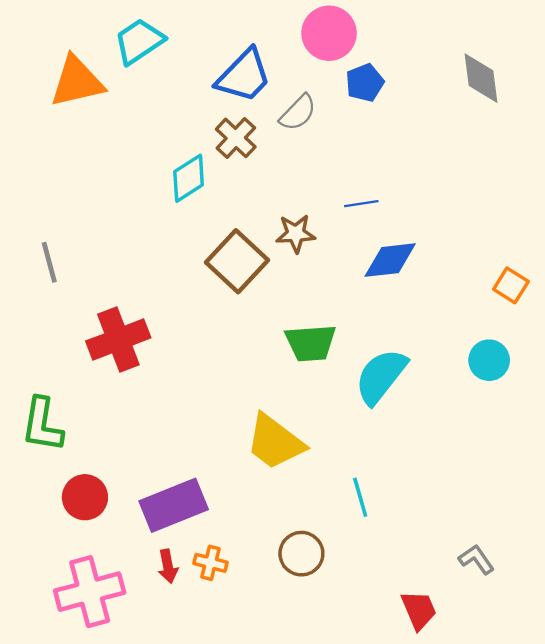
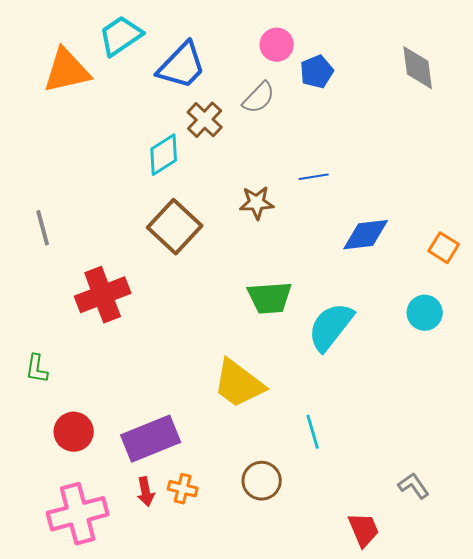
pink circle: (329, 33) -> (277, 45), moved, size x0.7
blue trapezoid: (244, 76) -> (182, 66), moved
blue diamond: (390, 260) -> (366, 235), moved
brown square: (237, 261) -> (175, 227), moved
green L-shape: (42, 425) -> (37, 369), size x0.6

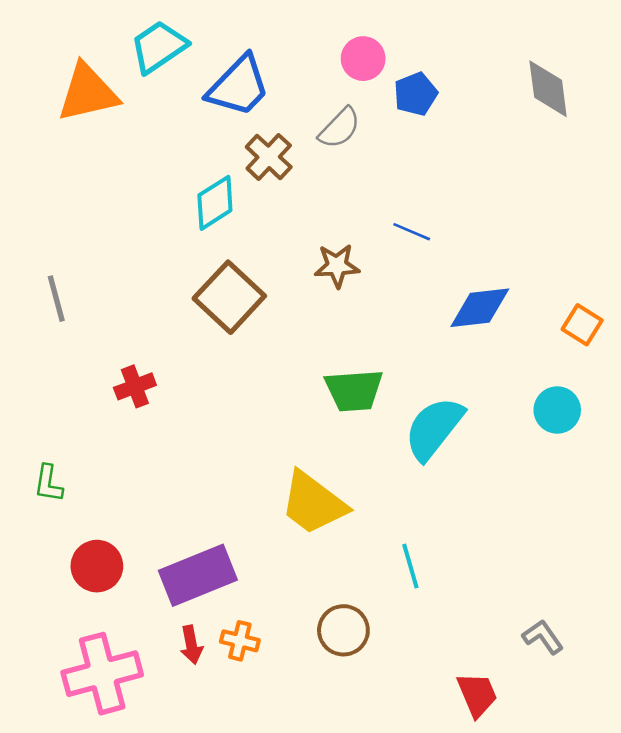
blue line: (314, 177) -> (412, 232), turned 32
red cross: (103, 295) -> (135, 386), size x0.6

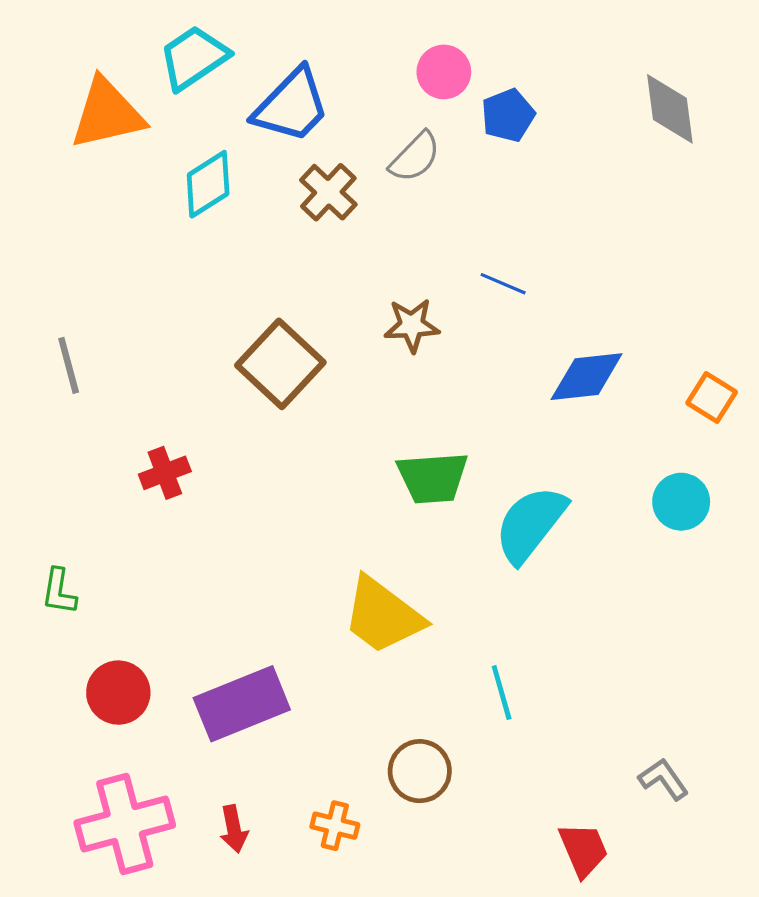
cyan diamond: (215, 203) -> (208, 184), moved
orange cross: (240, 641) -> (335, 826), moved
red arrow: (191, 645) -> (234, 829), moved

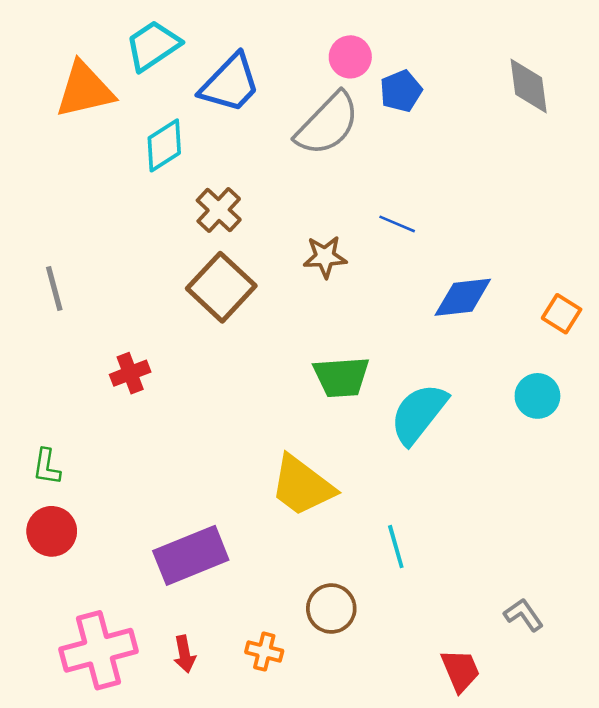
gray semicircle: (415, 157) -> (327, 124), size x1.6
brown cross: (328, 192) -> (219, 210), moved
red circle: (118, 693) -> (52, 531), moved

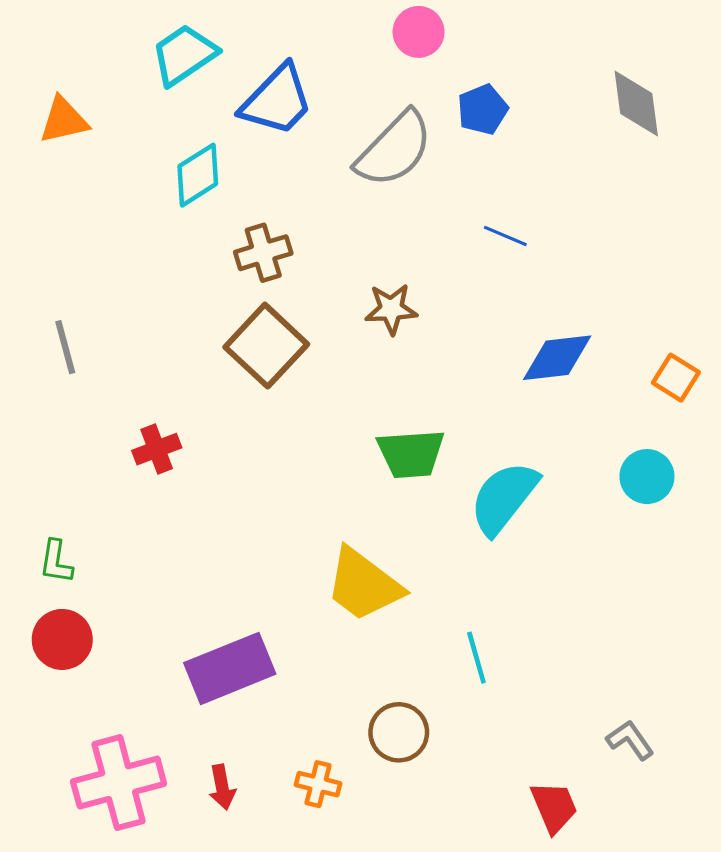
pink circle: (350, 57) -> (419, 32), moved
orange triangle: (85, 90) -> (64, 120), moved, size x0.7
brown cross: (219, 210) -> (263, 253), turned 30
blue line: (397, 224) -> (505, 236), moved

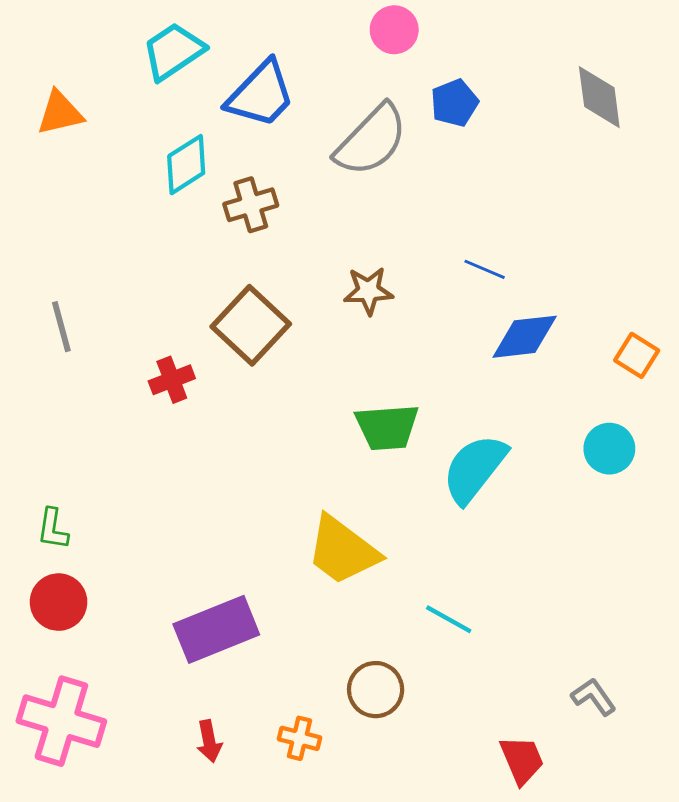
blue line: (505, 236) -> (485, 269), moved
brown cross: (263, 253) -> (251, 205), moved
red cross: (157, 449) -> (172, 380), moved
cyan line: (476, 658) -> (449, 619), turned -45
pink cross: (119, 783) -> (61, 721), moved, turned 32

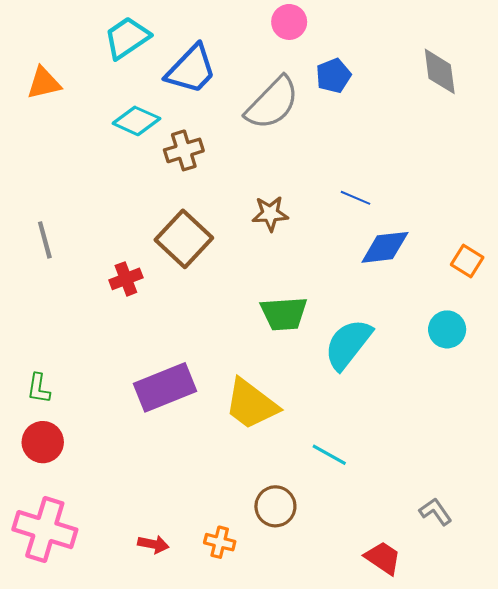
cyan diamond: (186, 165) -> (136, 121), turned 57
purple rectangle: (216, 629) -> (165, 387), moved
red arrow: (209, 741) -> (153, 544), turned -68
red trapezoid: (522, 760) -> (383, 558), turned -33

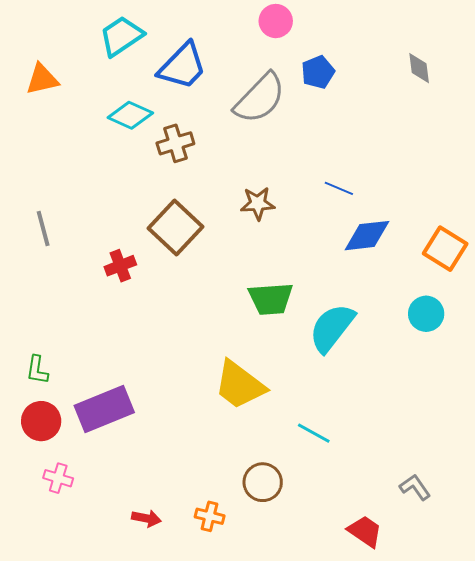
gray diamond: (440, 71) -> (419, 68), size x0.7
orange square: (467, 261) -> (445, 249), size x1.4
purple rectangle: (165, 387) -> (104, 409), moved
pink cross: (45, 530) -> (58, 478), moved, size x0.5

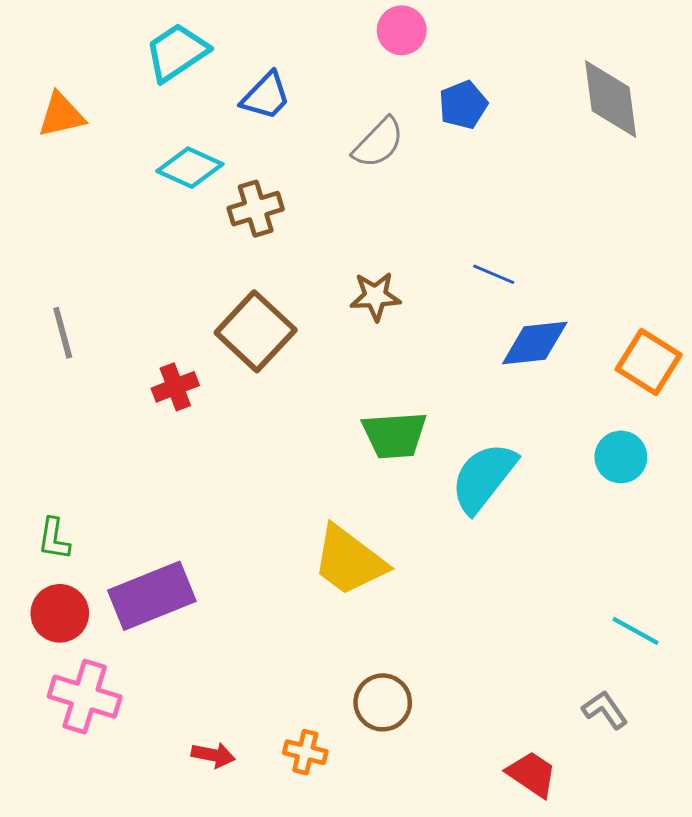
blue trapezoid: (182, 66) -> (266, 96), size x0.7
gray diamond: (419, 68) -> (611, 99), size x1.8
gray semicircle: (260, 98) -> (378, 143), size x0.7
cyan line: (314, 433) -> (635, 631), moved
pink cross: (58, 478) -> (85, 697), size x1.6

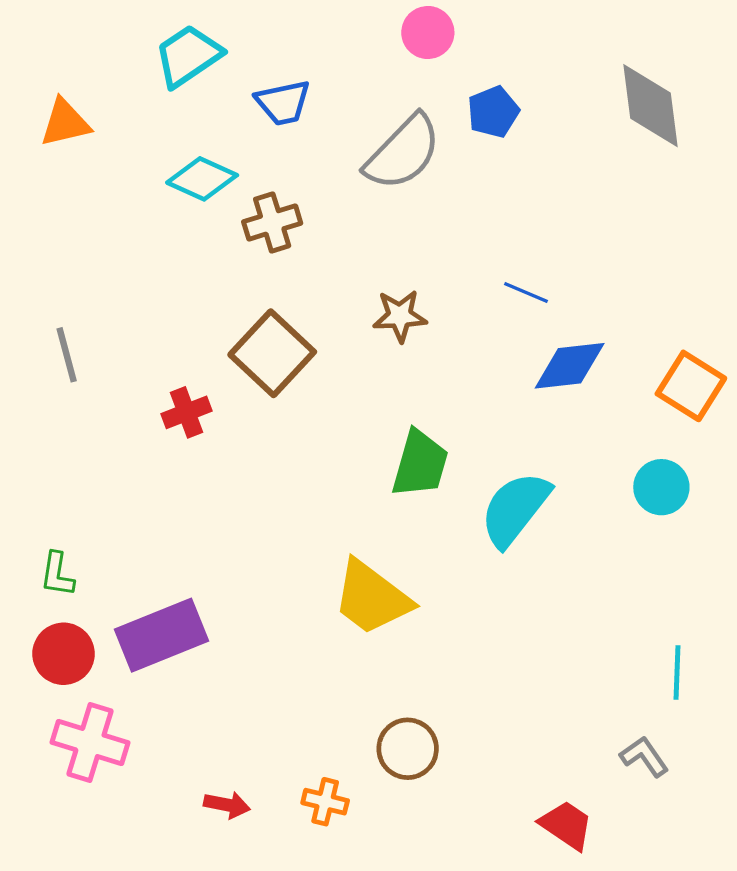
blue trapezoid: (266, 96) -> (283, 103), turned 34
gray semicircle: (378, 143) -> (403, 152), size x1.4
green trapezoid: (394, 435) -> (420, 464), turned -70
cyan line: (635, 631) -> (677, 672), turned 63

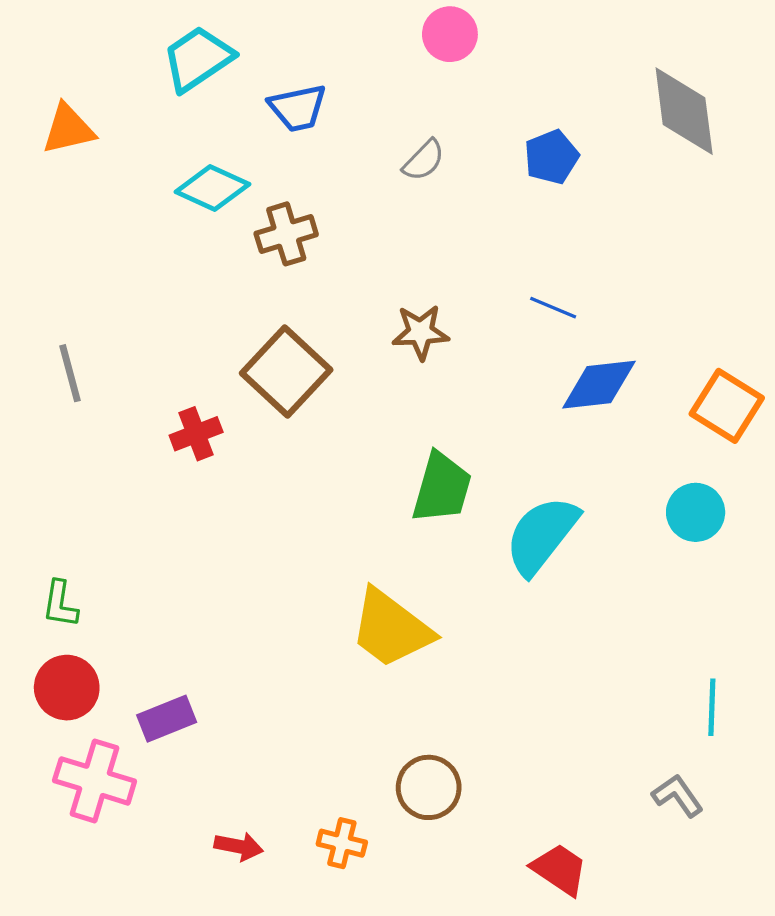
blue pentagon: (493, 112) -> (551, 157), moved
gray semicircle: (403, 152) -> (424, 160), size x0.5
purple rectangle: (162, 635) -> (167, 719), moved, size x0.6
red trapezoid: (566, 825) -> (560, 869), moved

